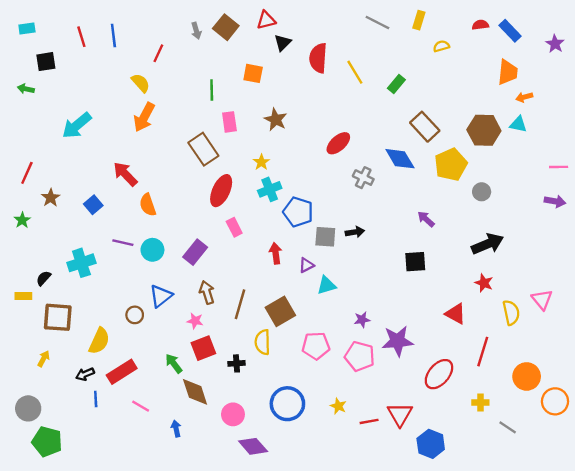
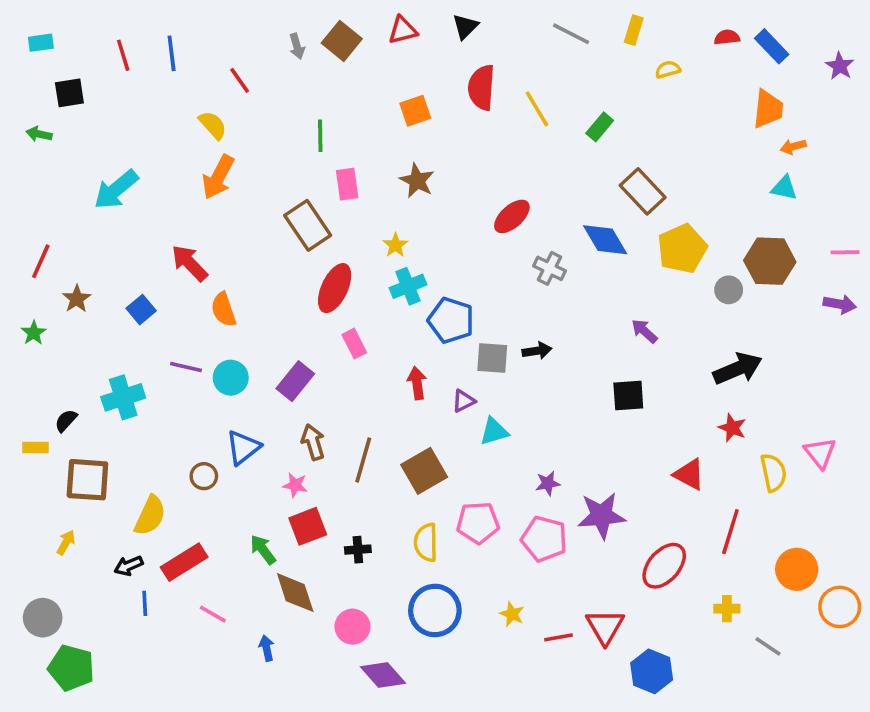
black triangle: (283, 43) -> (465, 27), moved
red line: (158, 53) -> (240, 80), turned -60
orange square: (253, 73) -> (415, 111), moved, turned -30
brown hexagon: (484, 130) -> (770, 261), moved
yellow semicircle: (263, 342) -> (426, 542), moved

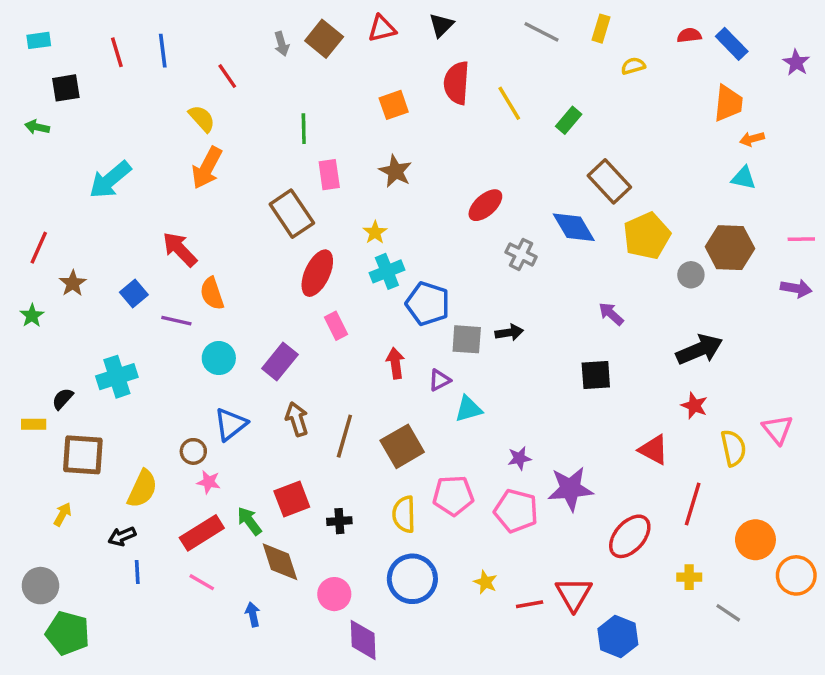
purple line: (186, 367) -> (176, 321), moved
pink star: (295, 485) -> (209, 482), moved
red rectangle: (184, 562) -> (202, 533), moved
purple diamond: (383, 675) -> (363, 640), turned 39

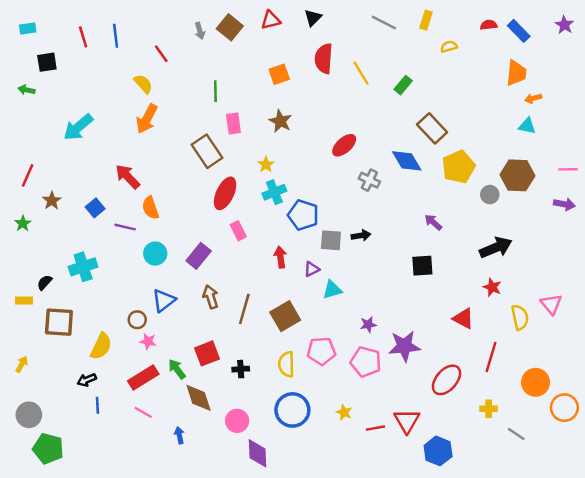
purple star: (796, 63) -> (564, 25), moved
yellow arrow: (63, 514) -> (22, 364), moved

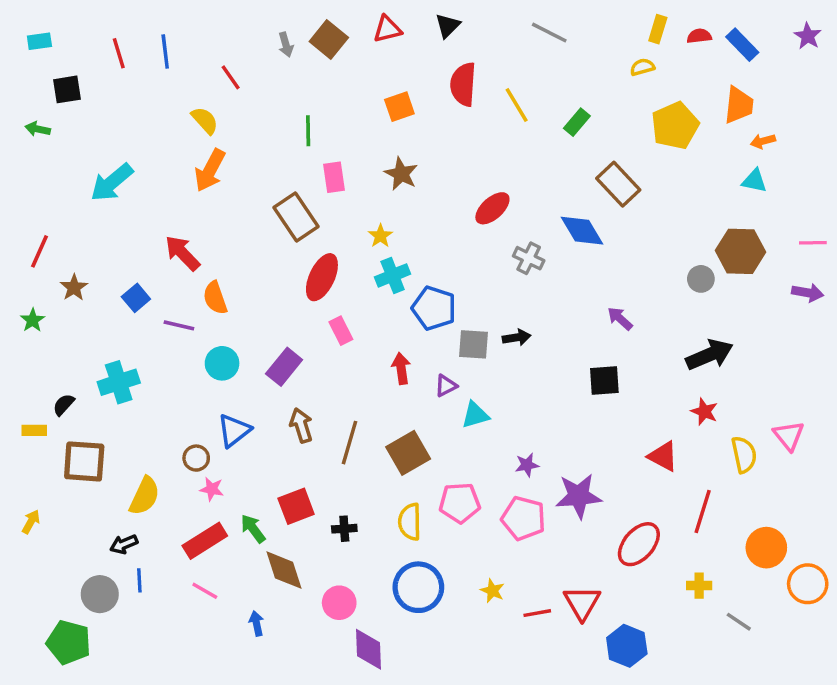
yellow rectangle: (426, 20) -> (658, 29), moved
yellow pentagon: (458, 167) -> (675, 126), moved
gray circle: (29, 415) -> (100, 594), moved

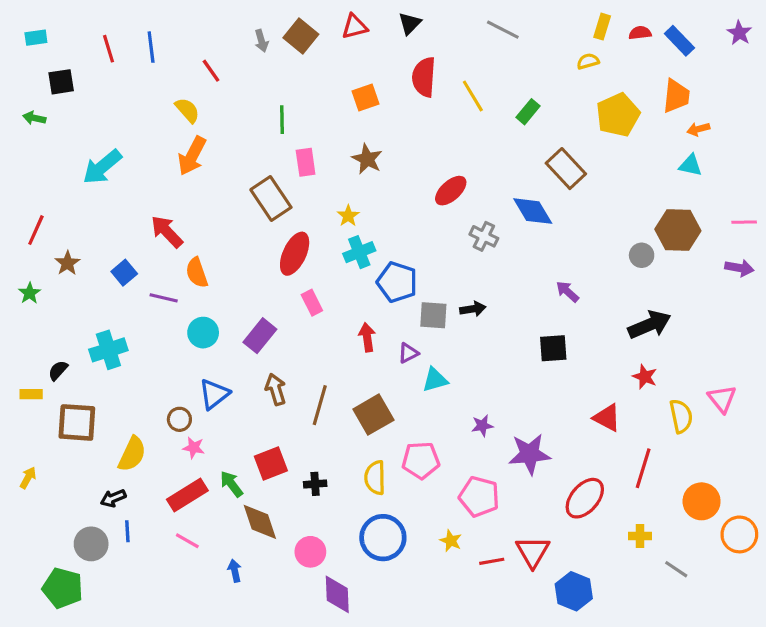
pink pentagon: (523, 518) -> (479, 497), moved

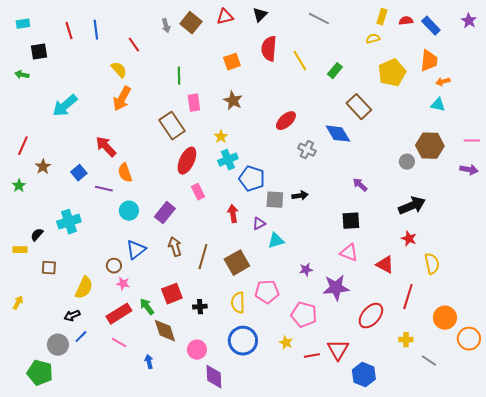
pink triangle: (722, 399) -> (349, 253), moved, turned -30
brown square: (77, 422) -> (49, 268), size x0.6
blue line: (127, 531) -> (81, 337), turned 48

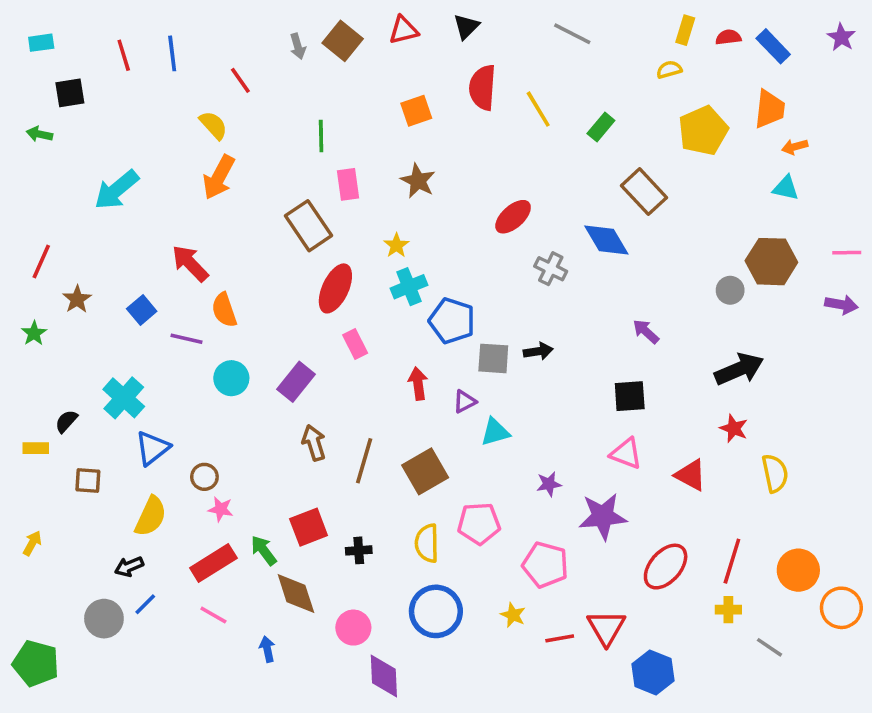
cyan cross: (69, 222) -> (124, 398), turned -30
blue triangle: (136, 250) -> (152, 448), moved
red line: (408, 297) -> (732, 561), moved
green pentagon: (40, 373) -> (36, 663), moved

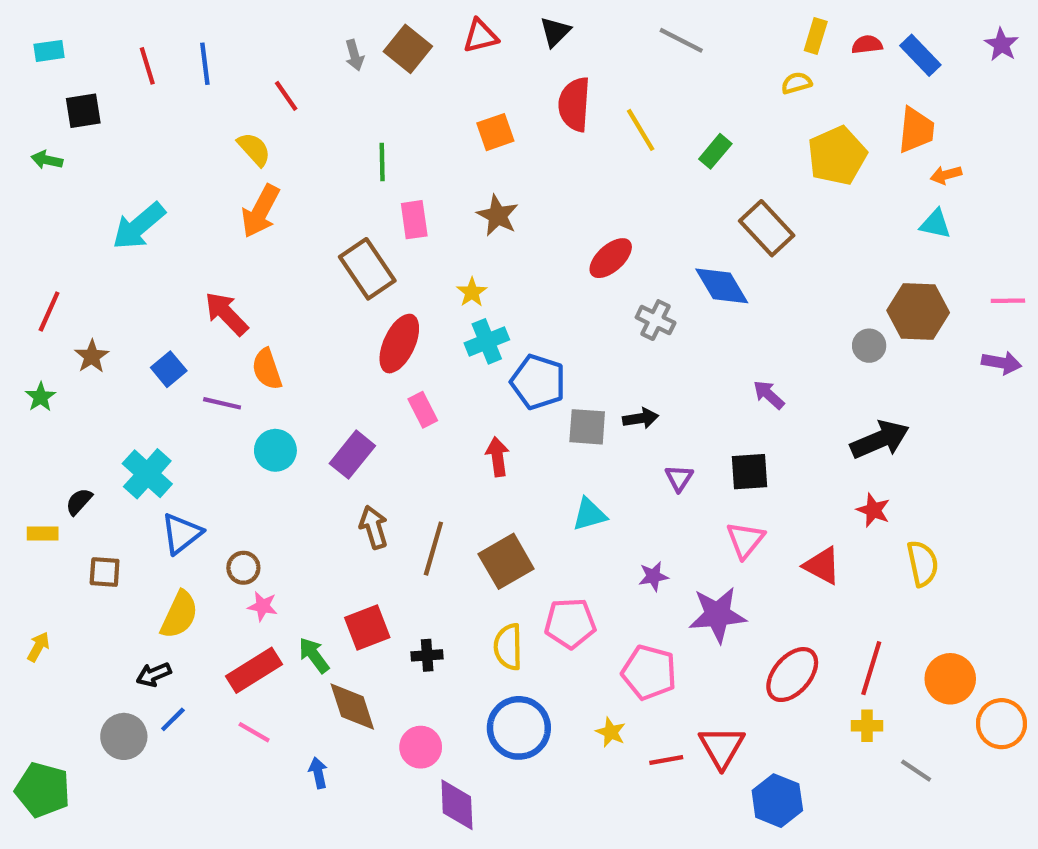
purple triangle: (465, 401) -> (679, 478), moved, turned -30
pink triangle: (626, 454) -> (745, 540), turned 48

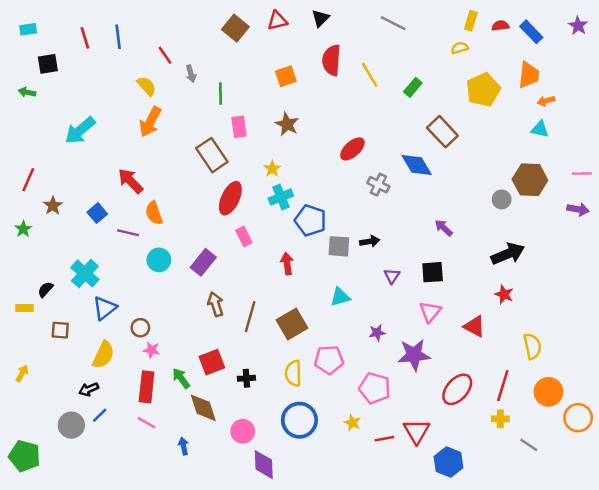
gray arrow: (354, 55) -> (191, 74), moved
yellow semicircle: (922, 563) -> (532, 346), moved
red rectangle: (254, 670) -> (147, 387), turned -52

